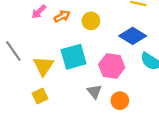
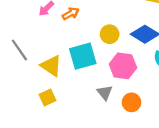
yellow circle: (91, 21) -> (110, 34), moved
yellow triangle: (43, 66) -> (51, 66), turned -30

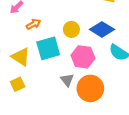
orange arrow: (71, 13) -> (33, 24), moved
orange circle: (132, 102) -> (90, 88), size x1.6

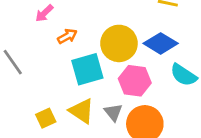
yellow circle: (71, 29) -> (119, 43), size x1.6
yellow triangle: (21, 57) -> (82, 111), moved

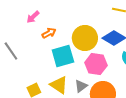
gray triangle: (113, 112) -> (81, 86), turned 32

